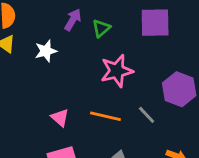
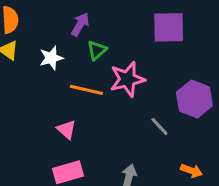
green triangle: (101, 28) -> (97, 50), moved
orange line: (105, 116) -> (86, 90), moved

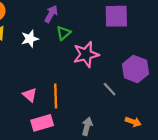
orange line: (86, 90) -> (56, 96), moved, turned 75
pink triangle: (66, 130) -> (30, 95), moved

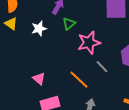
gray line: (110, 89) -> (102, 67), moved
orange line: (56, 96) -> (79, 80), moved, turned -45

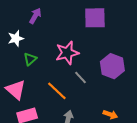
green triangle: (69, 24) -> (30, 59), moved
pink triangle: (39, 79) -> (16, 90), size x1.5

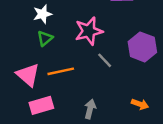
white star: (16, 38) -> (43, 14), moved
orange line: (57, 91) -> (61, 71), moved, turned -55

